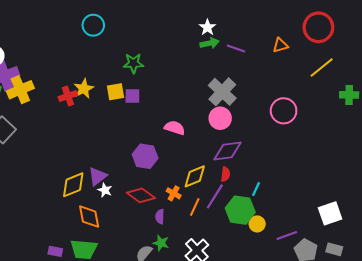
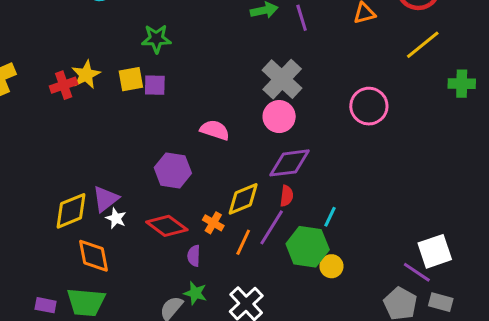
purple line: (236, 48) -> (302, 18), turned 54
purple line: (287, 236) -> (417, 272), moved, turned 54

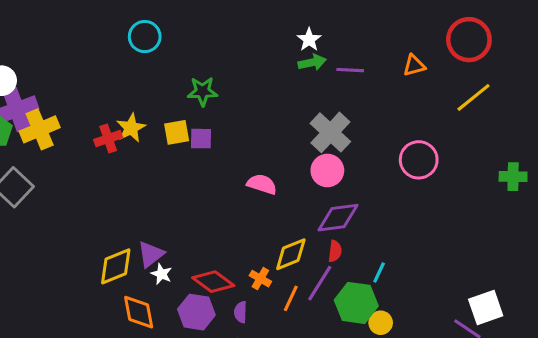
purple line: (302, 18) -> (350, 70), turned -70
green cross: (462, 84) -> (513, 177), moved
purple hexagon: (173, 170) -> (196, 312), moved

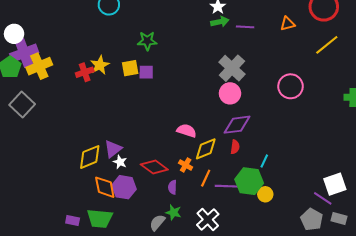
pink semicircle: (262, 184) -> (187, 131), moved
purple line: (320, 283) -> (228, 186), moved, turned 60
purple hexagon: (196, 312) -> (124, 187), moved

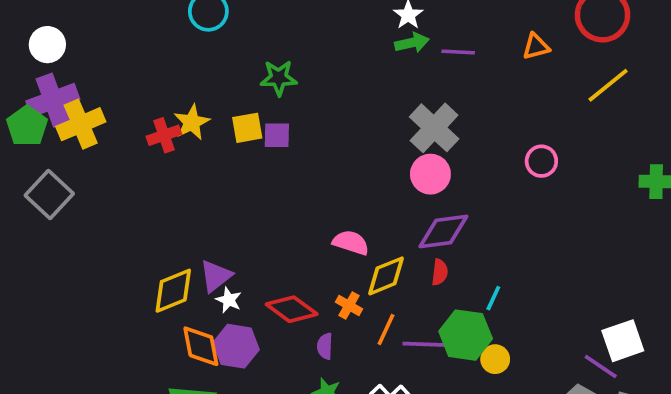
white circle: (14, 34) -> (47, 45), moved
pink circle: (291, 86) -> (541, 161), size x0.7

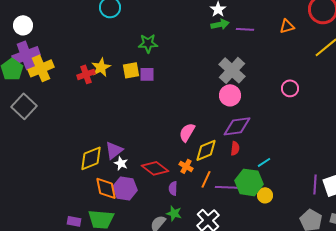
pink semicircle: (351, 243) -> (187, 132), turned -78
cyan line: (493, 298) -> (264, 162), turned 32
purple line: (601, 367) -> (315, 184), moved, turned 60

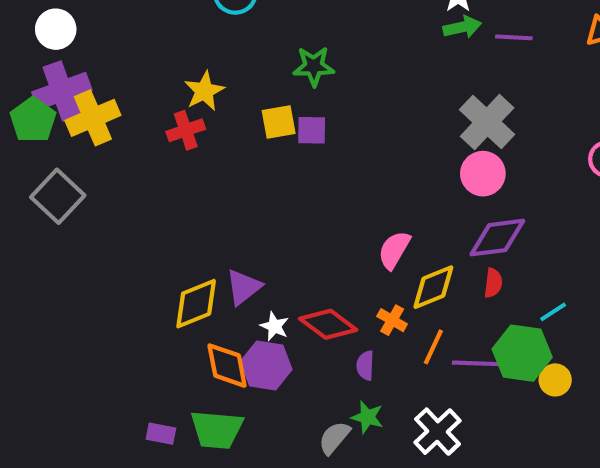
yellow star: (101, 67) -> (204, 91), moved
white star: (121, 163) -> (274, 326), moved

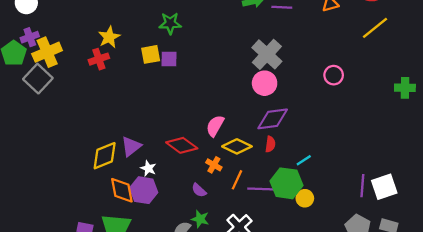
purple cross: (62, 91) -> (30, 37), size x0.6
gray square: (58, 196) -> (38, 79), moved
yellow diamond: (433, 287) -> (237, 146), turned 48
red diamond: (328, 324) -> (182, 145), moved
purple semicircle: (365, 366) -> (199, 190), turned -49

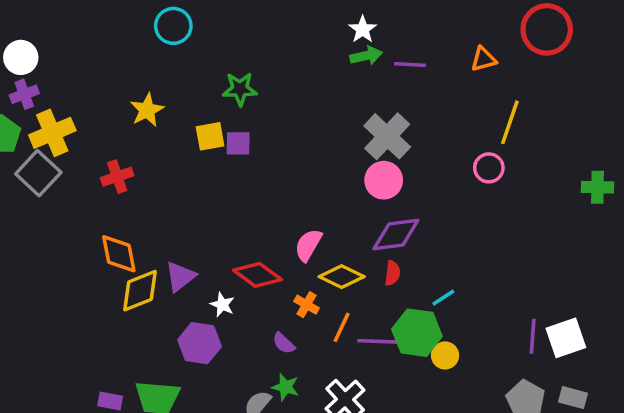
yellow line: (375, 28) -> (510, 122), moved, turned -32
purple cross: (30, 37) -> (24, 94), moved
red cross: (99, 59) -> (117, 177), moved
white star: (148, 168) -> (222, 305), moved
orange diamond: (122, 190) -> (119, 254), moved

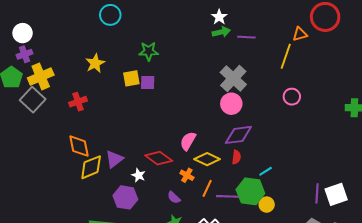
orange triangle: (484, 59) -> (300, 34), moved
yellow line: (510, 122) -> (286, 56), moved

